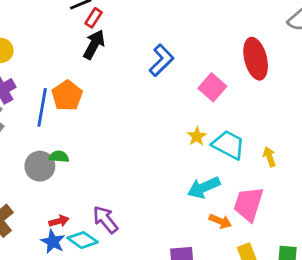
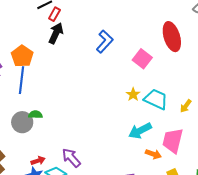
orange pentagon: (67, 96) -> (22, 56), moved
yellow arrow: (269, 157) -> (186, 106), turned -120

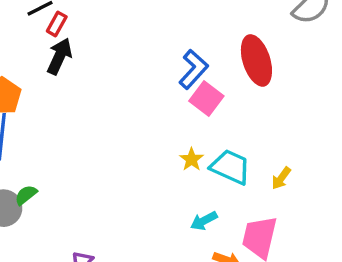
blue L-shape: (105, 42) -> (193, 69), moved
green semicircle: (35, 115) -> (26, 195), turned -40
cyan arrow: (140, 131) -> (204, 221), size x0.7

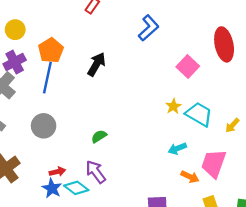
black arrow: (59, 56) -> (96, 64), moved
blue L-shape: (193, 69) -> (149, 28), moved
green semicircle: (26, 195) -> (99, 136), moved

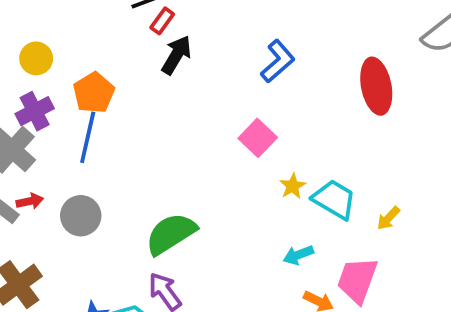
blue L-shape: (149, 28) -> (278, 61), moved
black arrow: (96, 64) -> (176, 55), moved
pink square: (188, 66) -> (258, 138), moved
green semicircle: (99, 136) -> (171, 234), size x2.0
red arrow: (57, 172) -> (30, 201), moved

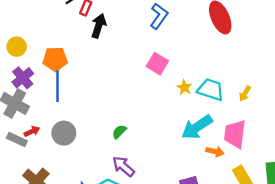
orange pentagon: (94, 93) -> (55, 59), turned -30
green semicircle: (171, 234) -> (119, 132), size x0.5
cyan arrow: (298, 255) -> (197, 127), size x1.8

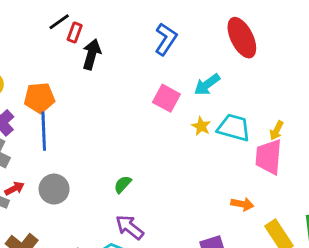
cyan arrow: (197, 127) -> (207, 84), moved, size x0.7
pink trapezoid: (235, 134) -> (269, 157), moved

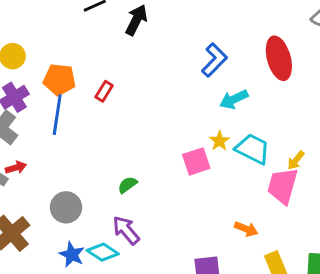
red rectangle: (75, 33) -> (104, 91), moved
blue L-shape: (166, 39) -> (214, 60), moved
black arrow: (92, 54) -> (136, 20), moved
pink square: (166, 98) -> (196, 161), moved, turned 32
gray circle: (54, 189) -> (66, 207), moved

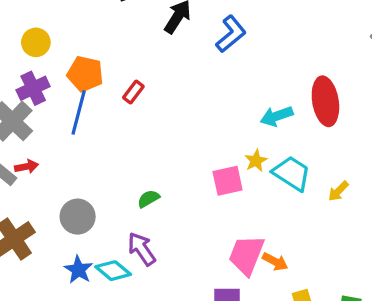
red ellipse: (279, 58) -> (325, 101), moved
blue L-shape: (214, 60) -> (231, 34), moved
pink trapezoid: (283, 186) -> (246, 255), moved

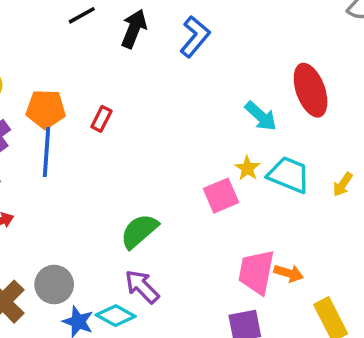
cyan arrow: (277, 116) -> (261, 116), turned -108
green semicircle: (148, 199) -> (139, 231), size x1.6
gray circle: (78, 217) -> (54, 284), moved

